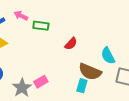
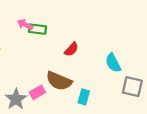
pink arrow: (21, 16) -> (25, 25), moved
brown semicircle: (90, 72) -> (59, 81), moved

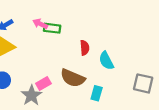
red semicircle: (71, 49) -> (85, 48), turned -48
cyan semicircle: (113, 63) -> (106, 61), moved
pink rectangle: (37, 92) -> (43, 83), moved

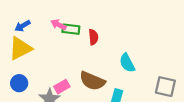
red semicircle: (85, 48) -> (93, 37), moved

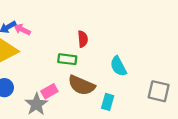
pink arrow: (59, 25) -> (22, 29), moved
green rectangle: (71, 29) -> (67, 59), moved

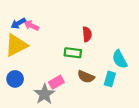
brown semicircle: (82, 85) -> (86, 77), size x0.7
cyan rectangle: (108, 102) -> (110, 79), moved

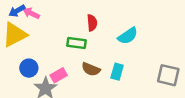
cyan semicircle: (120, 59) -> (128, 36), moved, turned -96
blue circle: (15, 79) -> (29, 68), moved

